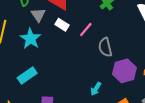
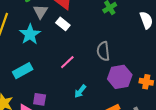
pink line: (86, 30) -> (67, 62), moved
cyan arrow: (96, 89) -> (80, 91), moved

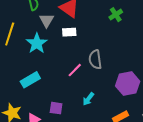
white rectangle: (63, 24) -> (69, 32), turned -40
gray semicircle: (103, 51) -> (95, 59), moved
purple square: (40, 99) -> (56, 108), moved

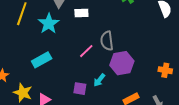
purple hexagon: (128, 84) -> (122, 63), moved
purple square: (56, 108) -> (80, 89), moved

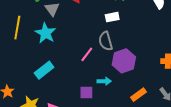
white rectangle: (81, 13) -> (112, 17), moved
cyan arrow: (99, 80) -> (104, 81), turned -120

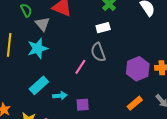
cyan star: (45, 33) -> (38, 48), turned 30
purple hexagon: (124, 61) -> (138, 69), moved
cyan arrow: (104, 81) -> (60, 96), moved

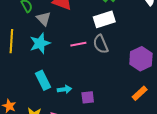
white rectangle: (103, 28) -> (104, 19), size x1.5
pink line: (80, 67) -> (78, 44), moved, turned 49
cyan rectangle: (39, 85) -> (43, 80), turned -72

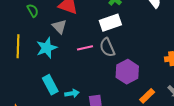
gray triangle: (44, 19) -> (59, 27), moved
purple hexagon: (141, 59) -> (127, 72), moved

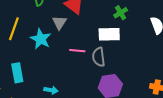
cyan star: (47, 48) -> (41, 39), turned 30
cyan rectangle: (50, 85) -> (17, 73), moved

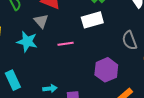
gray semicircle: (99, 57) -> (130, 40), moved

